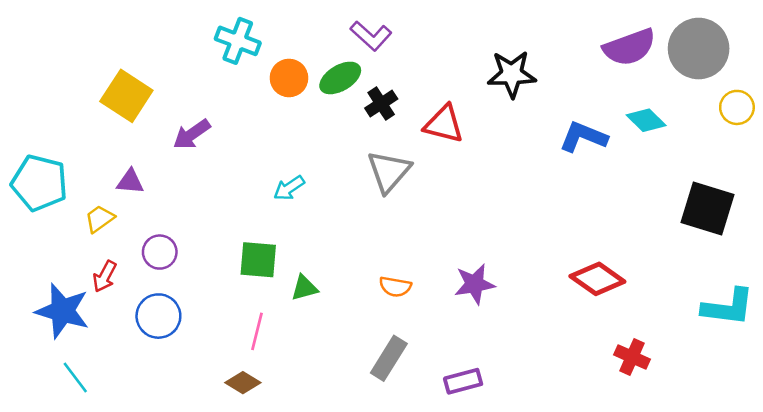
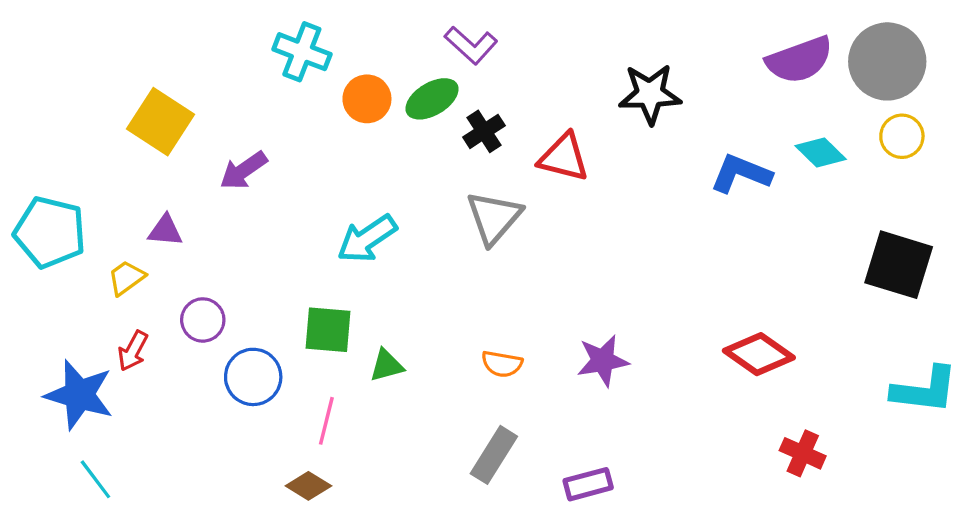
yellow circle: (737, 107) -> (902, 136), moved
cyan arrow: (289, 188) -> (367, 239), size x1.5
blue circle: (158, 316) -> (253, 377), moved

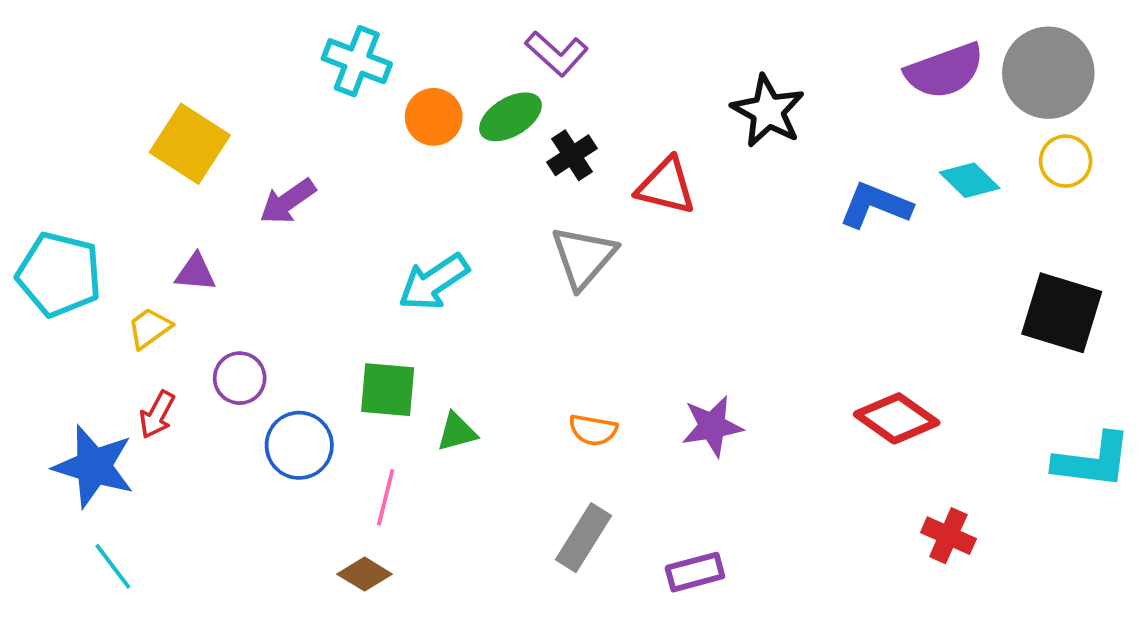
black star: (650, 94) -> (768, 111), turned 30

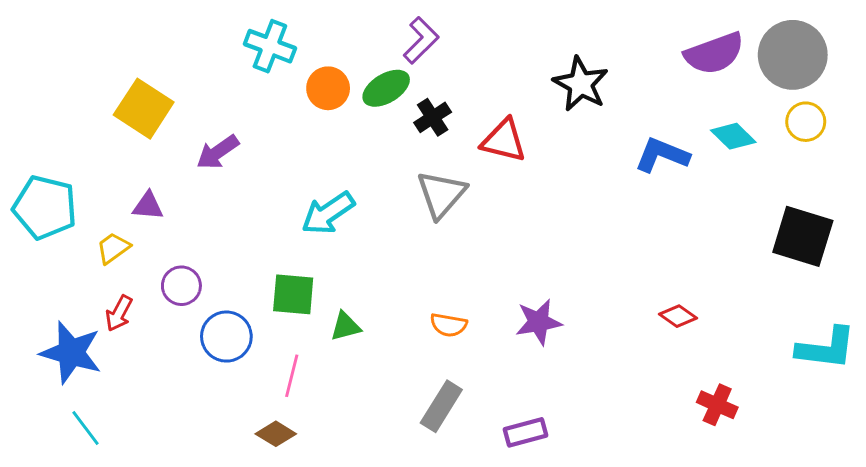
purple L-shape: (557, 53) -> (421, 40), turned -87
red diamond: (897, 418) -> (678, 316), size x0.6

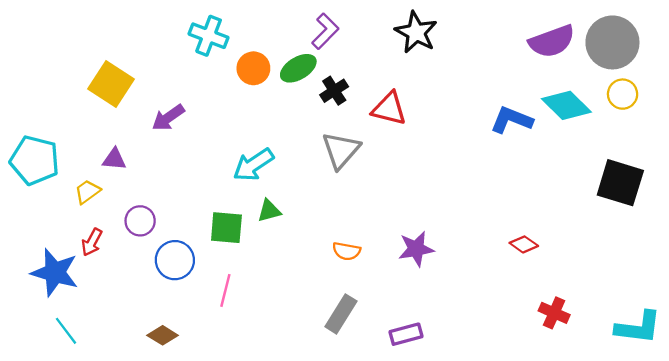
black star: (581, 84) -> (416, 32), moved
cyan diamond: (733, 136) -> (566, 105), size x1.4
green triangle: (345, 326) -> (269, 211), moved
cyan L-shape: (826, 348) -> (638, 327), moved
brown diamond: (276, 434) -> (163, 335), moved

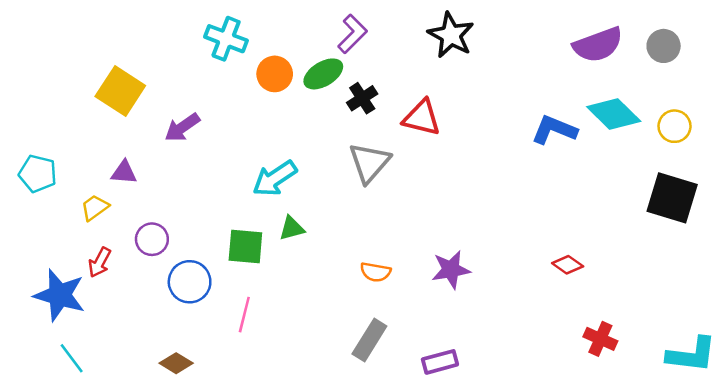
gray circle: (612, 42) -> (664, 46), size x0.6
yellow circle: (623, 94) -> (674, 126), moved
cyan pentagon: (35, 160) -> (38, 174), size x0.7

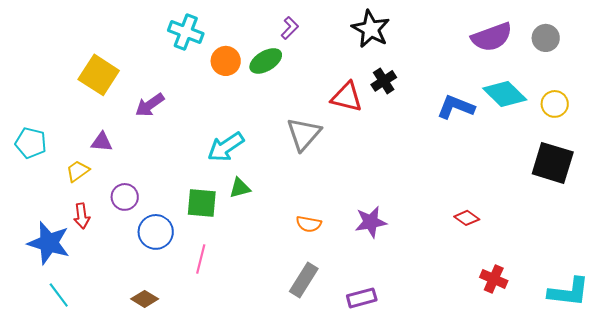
purple L-shape: (352, 34) -> (290, 28), size x0.7
black cross: (362, 98) -> (384, 81), moved
red arrow: (100, 262) -> (82, 216), turned -35

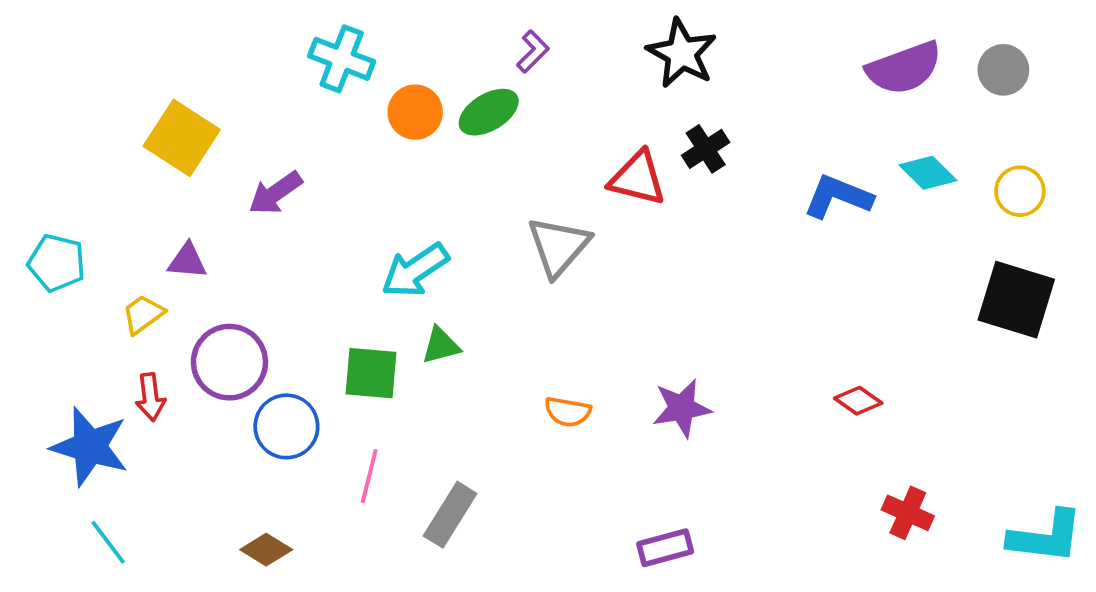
cyan diamond: (505, 94) -> (928, 173), size x0.7
purple circle: (125, 197) -> (229, 362), size x1.5
gray rectangle: (304, 280) -> (450, 515), moved

